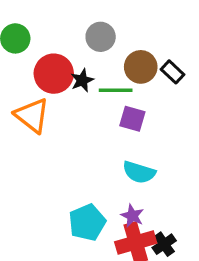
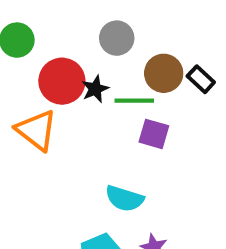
cyan semicircle: (139, 172) -> (125, 199), moved

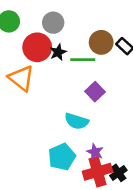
gray circle: (117, 38) -> (53, 23), moved
purple square: (154, 134) -> (95, 92), moved, turned 30

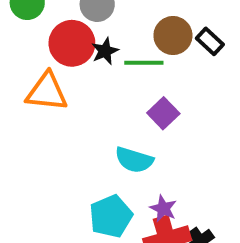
orange triangle: (21, 78) -> (47, 92), turned -32

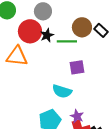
purple square: (163, 113) -> (77, 67), turned 35

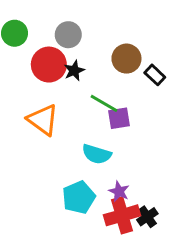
black rectangle: (101, 30) -> (155, 75), moved
green line: (67, 41) -> (104, 103), moved, turned 30
orange triangle: (17, 56) -> (43, 120), moved, turned 30

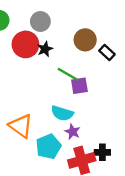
orange triangle: (43, 120) -> (21, 126), moved
purple star: (119, 191) -> (73, 132), moved
black cross: (147, 217) -> (102, 152), moved, turned 35

